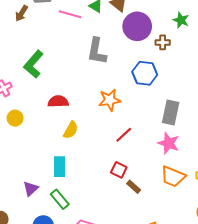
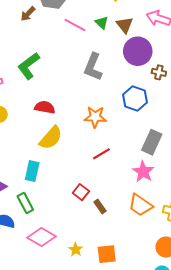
yellow semicircle: (71, 130) -> (51, 138), size x1.4
red square: (119, 170) -> (81, 192), moved

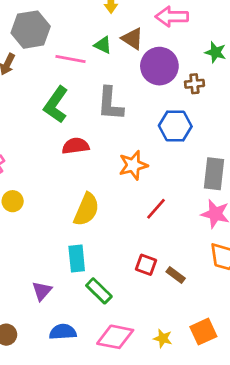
green L-shape: (29, 66) -> (56, 105), moved
red semicircle: (45, 107) -> (76, 146), moved
green rectangle: (25, 203) -> (99, 291), moved

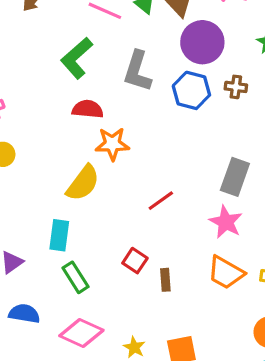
brown cross: (194, 84) -> (236, 87), moved
blue hexagon: (175, 126) -> (191, 90), moved
orange star: (133, 165) -> (112, 144), moved
brown rectangle: (176, 275) -> (165, 280), turned 36

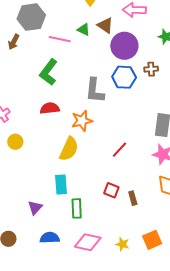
gray L-shape: (137, 71) -> (95, 91), moved
red semicircle: (88, 109) -> (50, 108), moved
green rectangle: (75, 277) -> (77, 208), turned 42

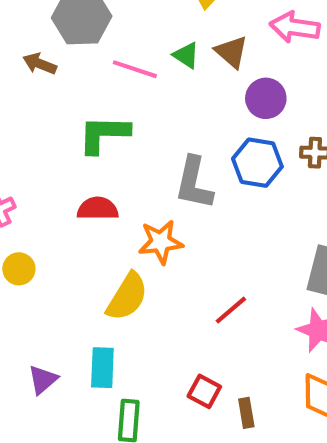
brown arrow: (14, 42) -> (40, 64), turned 77
purple circle: (124, 46) -> (266, 98), size x0.7
green L-shape: (48, 72) -> (104, 134), turned 48
purple triangle: (35, 208) -> (43, 380), moved

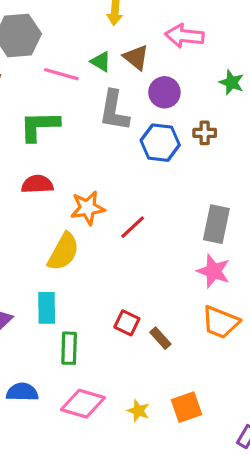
gray L-shape: (194, 183) -> (114, 111), moved
red line: (231, 310) -> (133, 227), moved
brown rectangle: (246, 413) -> (160, 338), turned -30

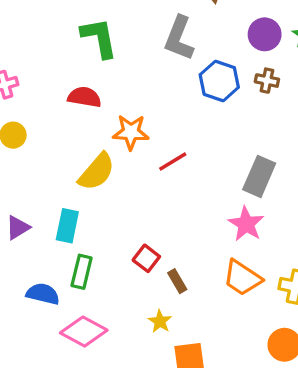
purple circle: (164, 92) -> (265, 34), moved
green L-shape: (39, 126) -> (99, 38), turned 69
blue semicircle: (22, 392) -> (43, 294), moved
yellow star: (138, 411) -> (160, 321), moved

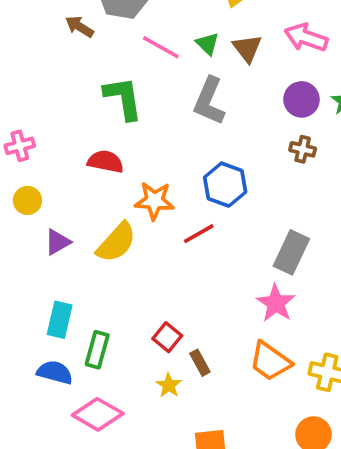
blue hexagon: (219, 81) -> (225, 185), moved
cyan rectangle: (67, 226) -> (60, 320), moved
purple triangle: (18, 228) -> (58, 242), moved
yellow star: (160, 321) -> (169, 385), moved

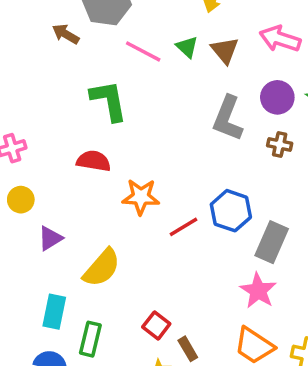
gray L-shape: (209, 101) -> (228, 118), moved
blue hexagon: (225, 185) -> (231, 211), moved
yellow semicircle: (116, 242) -> (102, 268), moved

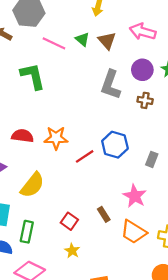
red semicircle: (94, 161) -> (23, 136), moved
gray rectangle: (272, 242) -> (152, 159), moved, size x0.6
brown rectangle: (188, 349) -> (104, 214), moved

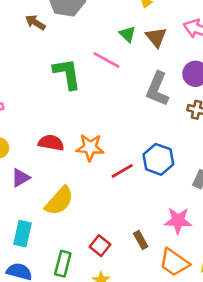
pink line: (54, 43) -> (106, 60), moved
pink star: (135, 196) -> (178, 221), turned -30
green rectangle: (27, 232) -> (63, 264), moved

